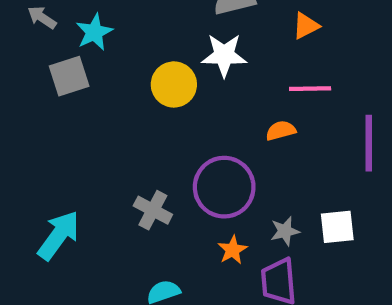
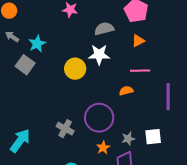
gray square: (69, 76) -> (25, 65), turned -36

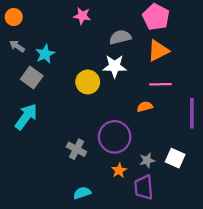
orange triangle: (138, 41) -> (158, 51), size x1.5
white square: (153, 137) -> (175, 158), turned 30
cyan arrow: (20, 141) -> (26, 117), moved

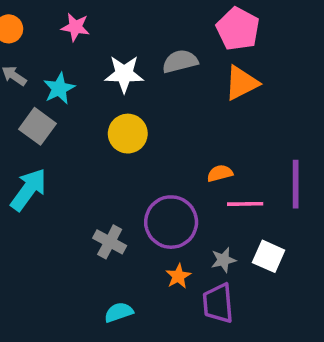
pink star: (82, 16) -> (75, 27), moved
white star: (115, 66) -> (124, 74), moved
pink line: (161, 84) -> (245, 204), moved

